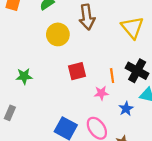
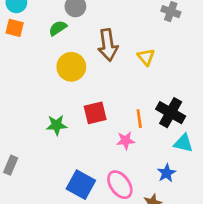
yellow triangle: (132, 27) -> (146, 57), moved, size x0.6
green star: (24, 76) -> (57, 125), moved
blue star: (126, 109) -> (166, 173), moved

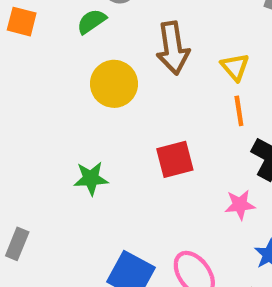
red square: (95, 113) -> (175, 159), moved
orange line: (139, 119) -> (239, 111), moved
pink star: (126, 141) -> (240, 205), moved

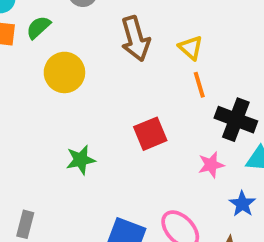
green semicircle: (91, 21) -> (38, 27), moved
yellow circle: (114, 84) -> (64, 72), moved

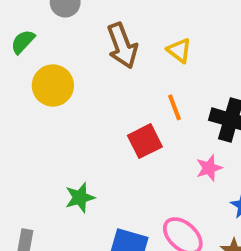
orange line: (199, 85) -> (175, 107), moved
green star: (81, 160) -> (80, 198), moved

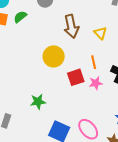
yellow circle: (53, 85) -> (54, 56), moved
pink star: (209, 168) -> (96, 83), moved

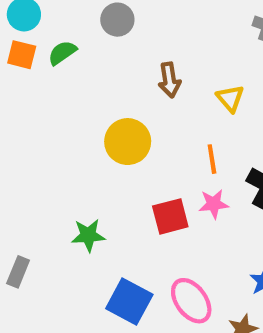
brown arrow: (71, 26) -> (169, 80), size x0.7
red square: (76, 77) -> (170, 216), moved

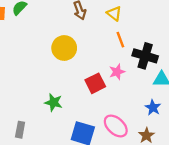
orange line: (212, 159) -> (120, 40), moved
green star: (88, 235) -> (54, 102), turned 30

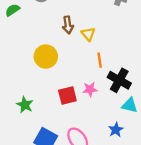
yellow triangle: (114, 14) -> (88, 34), moved

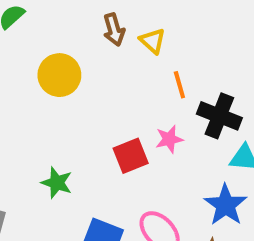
yellow circle: (46, 57) -> (59, 75), moved
blue star: (116, 130) -> (225, 205), size x1.5

